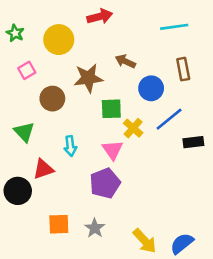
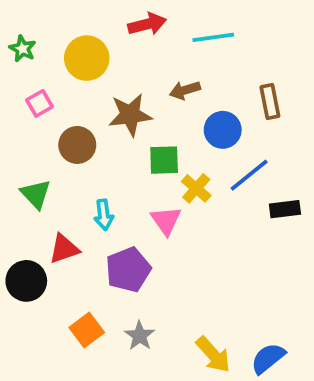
cyan line: (174, 27) -> (213, 37), moved
brown arrow: (125, 61) -> (185, 90), turned -42
purple pentagon: (105, 183) -> (128, 270), moved
orange square: (59, 224) -> (87, 330), turned -35

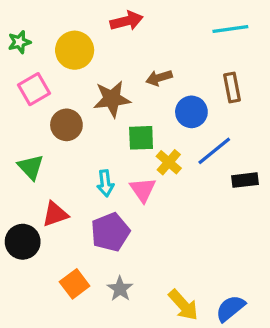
cyan line: (213, 37) -> (230, 29), moved
green star: (23, 49) -> (19, 42), turned 30
pink square: (39, 103) -> (34, 89), size x1.4
cyan arrow: (104, 215) -> (105, 183), moved

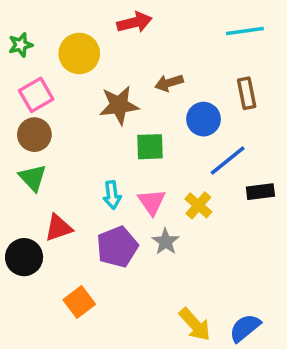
brown circle: (66, 125) -> (34, 135), moved
yellow cross: (169, 162) -> (198, 205), moved
gray star: (120, 289) -> (166, 242), moved

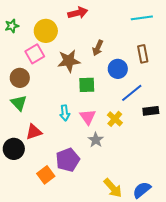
brown arrow: (169, 83) -> (98, 48), turned -49
pink square: (36, 95) -> (35, 54), moved
purple pentagon: (117, 247) -> (68, 160), moved

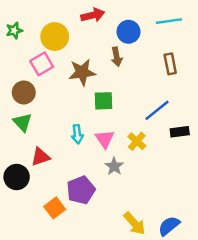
brown arrow: (98, 48) -> (117, 57), turned -35
blue circle: (118, 69) -> (128, 32), moved

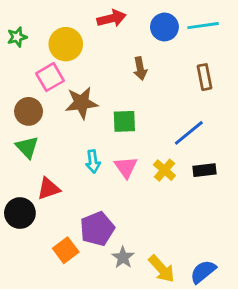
blue circle: (128, 32) -> (164, 27), moved
brown star: (82, 72) -> (81, 103), moved
black rectangle: (180, 132) -> (205, 170), moved
gray star: (114, 166) -> (123, 257), moved

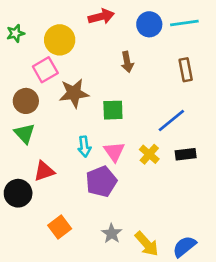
purple pentagon: (97, 229) -> (101, 182), moved

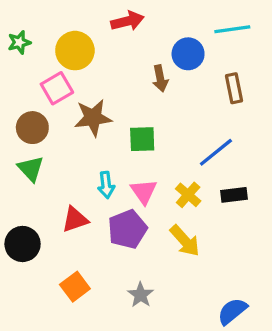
blue circle: (149, 24) -> (188, 54), moved
red triangle: (44, 171) -> (75, 219), moved
yellow arrow: (147, 244) -> (185, 241), moved

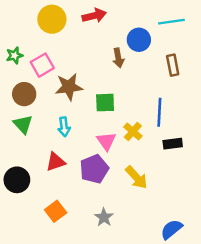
green star: (19, 42) -> (14, 55), moved
yellow circle: (75, 51) -> (52, 19), moved
blue line: (216, 152) -> (159, 112), turned -48
cyan arrow: (106, 185) -> (64, 127), moved
yellow cross: (188, 195) -> (133, 132), moved

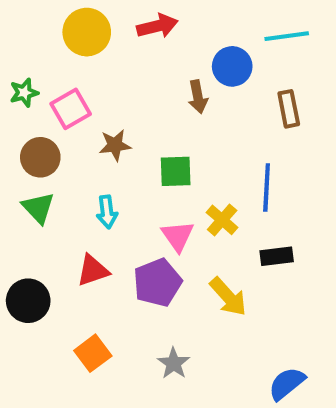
brown star: (69, 87) -> (115, 145), size x0.7
black rectangle: (173, 144) -> (277, 256), moved

